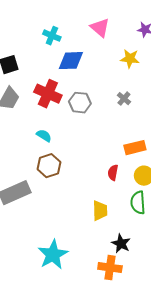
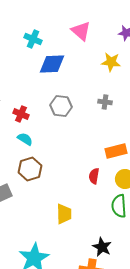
red cross: (48, 94) -> (21, 114), moved, size x0.6
gray cross: (124, 99) -> (105, 102), turned -32
yellow trapezoid: (100, 211) -> (64, 214), moved

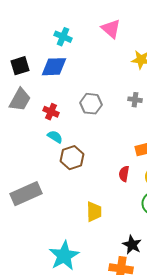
blue diamond: (52, 64) -> (54, 67), moved
brown hexagon: (30, 169) -> (72, 158), moved

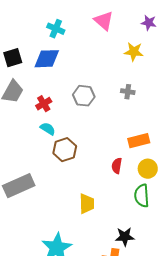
red cross: (51, 112) -> (44, 104), turned 35
black star: (132, 245) -> (125, 237), turned -30

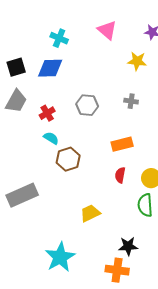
orange rectangle: (139, 141) -> (122, 144), moved
yellow trapezoid: (87, 204) -> (90, 213), turned -115

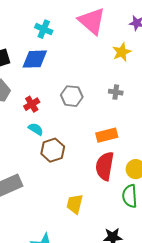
pink triangle: (107, 30) -> (92, 21), size x1.4
yellow star: (137, 61) -> (122, 52), turned -30
red semicircle: (120, 175) -> (105, 166), size x1.8
yellow trapezoid: (90, 213) -> (75, 204), turned -50

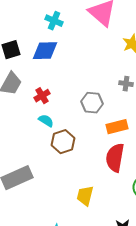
gray hexagon: (72, 96) -> (92, 103), moved

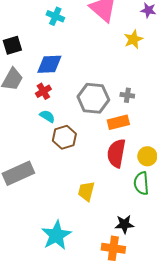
blue diamond: (45, 51) -> (49, 64), moved
gray cross: (126, 84) -> (127, 95), moved
gray hexagon: (92, 103) -> (93, 98), size x1.4

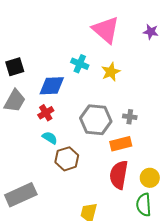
cyan cross: (55, 16) -> (80, 64), moved
yellow star: (133, 39) -> (111, 72), moved

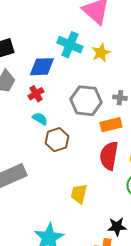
cyan cross: (80, 64) -> (70, 45), size x1.4

